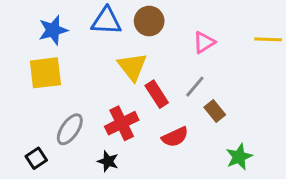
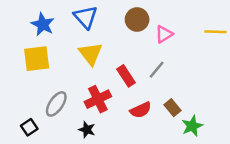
blue triangle: (106, 21) -> (86, 17), turned 45
brown circle: (149, 21) -> (137, 19), moved
blue star: (53, 30) -> (43, 24), turned -30
yellow triangle: (132, 67) -> (91, 54), moved
brown rectangle: (215, 111) -> (173, 108), moved

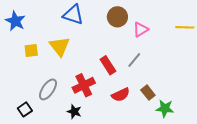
blue triangle: (86, 17) -> (73, 15), turned -30
blue star: (43, 24) -> (15, 21), moved
yellow triangle: (91, 54) -> (60, 46), moved
yellow square: (37, 59) -> (31, 51), size x0.6
green star: (192, 126) -> (165, 108), turned 30

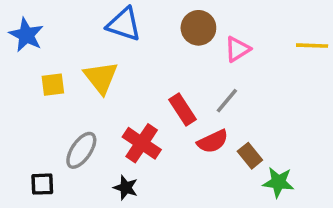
red cross: (84, 85) -> (142, 143), turned -30
red semicircle: (121, 95) -> (213, 141), moved
black square: (25, 109) -> (42, 184), turned 32

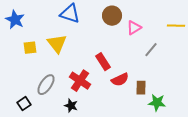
gray line: (227, 101) -> (151, 50), moved
brown rectangle: (250, 156) -> (141, 88), turned 40
black square: (42, 184) -> (24, 104), turned -32

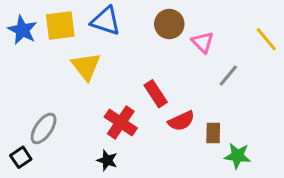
yellow line: (176, 26) -> (266, 39), turned 48
pink triangle: (134, 28) -> (203, 42), turned -42
yellow square: (30, 48) -> (60, 26), moved, size x1.5
gray ellipse: (46, 85) -> (44, 129), moved
black square: (24, 104) -> (21, 157), moved

